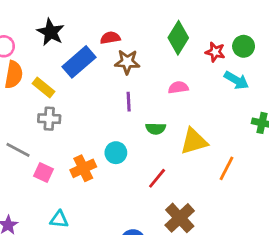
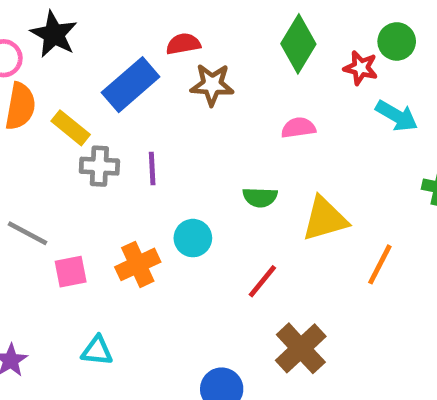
black star: (51, 32) -> (54, 34), moved
green circle: (244, 46) -> (397, 41), moved
purple line: (129, 102) -> (152, 169), moved
gray cross: (49, 119) -> (99, 166), moved
pink square: (44, 173) -> (71, 272), turned -36

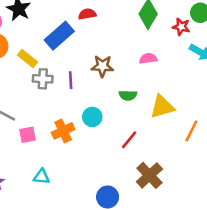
brown star: (212, 85) -> (102, 66), moved

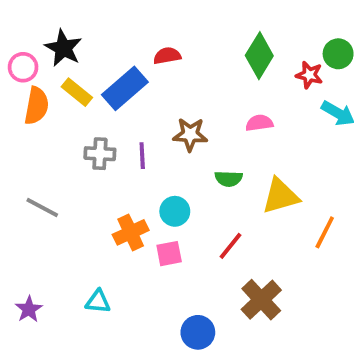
yellow rectangle: (27, 58) -> (77, 92), moved
pink square: (27, 135) -> (169, 254), moved

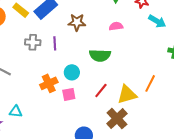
brown star: (190, 134) -> (77, 22), moved
green semicircle: (229, 179) -> (100, 55), size x1.5
yellow triangle: (280, 196) -> (127, 94), moved
cyan triangle: (98, 302) -> (16, 111), moved

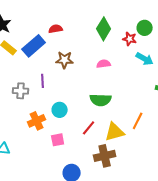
gray cross: (33, 42) -> (21, 91), moved
green semicircle: (100, 55) -> (101, 100), moved
pink square: (69, 94) -> (58, 140), moved
brown cross: (117, 119) -> (105, 156), turned 30

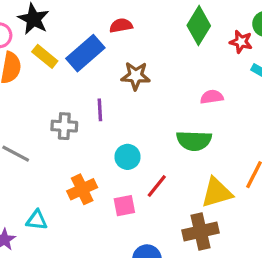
pink semicircle: (104, 64) -> (212, 97), moved
orange cross: (37, 121) -> (82, 189), moved
red line: (89, 128) -> (157, 186), moved

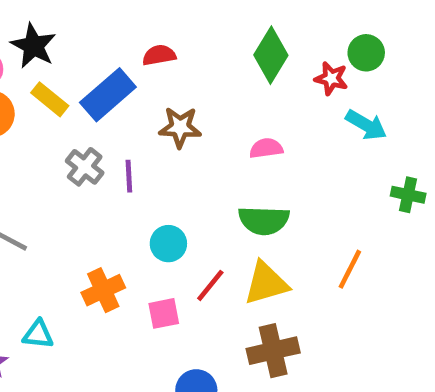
pink semicircle: (212, 97) -> (266, 148), moved
gray cross: (64, 126) -> (85, 167), moved, turned 35
yellow triangle: (217, 193) -> (266, 283), moved

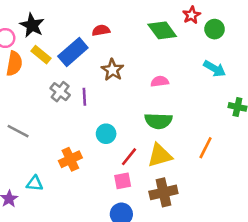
green diamond: (271, 55) -> (162, 30), turned -68
red star: (331, 78) -> (192, 15), moved, turned 30
brown star: (180, 127) -> (112, 70), turned 30
pink square: (164, 313) -> (123, 181), moved

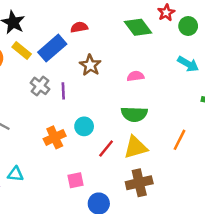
orange cross: (70, 159) -> (55, 137), moved
pink square: (123, 181) -> (76, 180), moved

